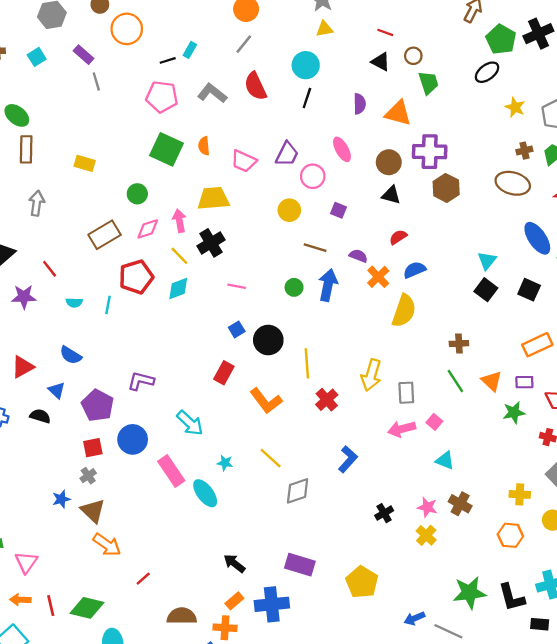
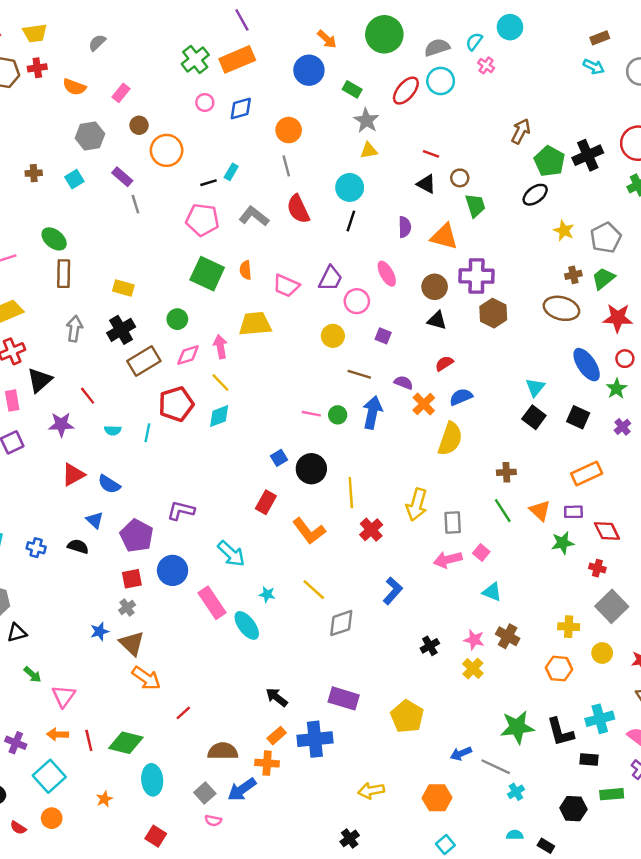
gray line: (244, 44) -> (286, 166), turned -54
black cross: (211, 243) -> (121, 330), moved
pink line: (237, 286) -> (311, 414), moved
red triangle: (23, 367) -> (73, 475), moved

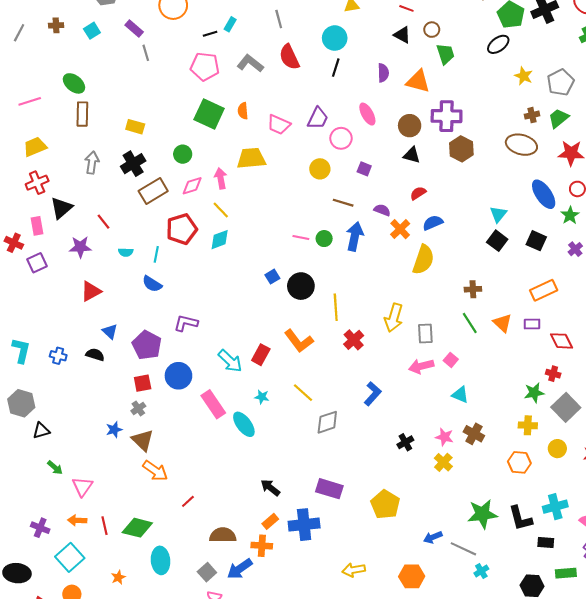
blue semicircle: (109, 484) -> (152, 284), moved
red rectangle: (266, 502) -> (261, 355), moved
green star: (563, 543) -> (534, 393), moved

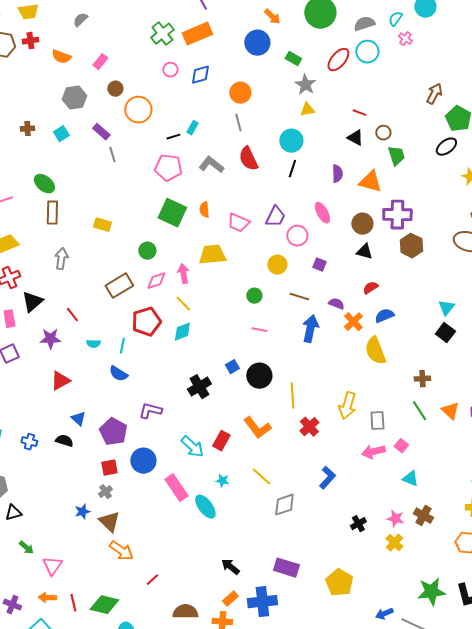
black cross: (133, 164) -> (199, 387), moved
green circle: (324, 239) -> (254, 296), moved
yellow semicircle: (423, 260) -> (375, 351), turned 140

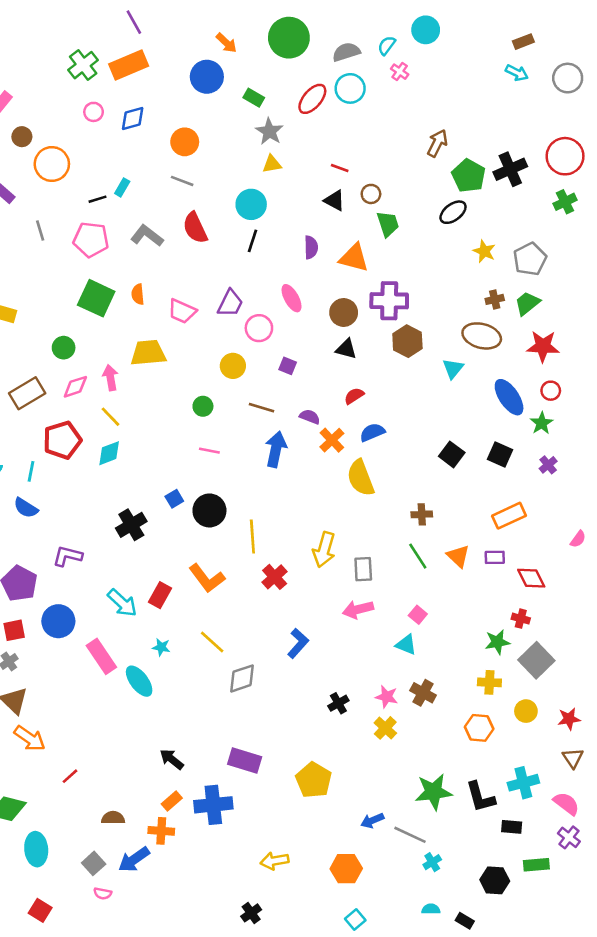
gray line: (238, 123) -> (182, 181), turned -54
gray line: (112, 155) -> (40, 230), moved
cyan triangle: (446, 308) -> (453, 368), moved
pink square: (401, 446) -> (418, 615), moved
brown semicircle: (185, 612) -> (113, 818), size x0.7

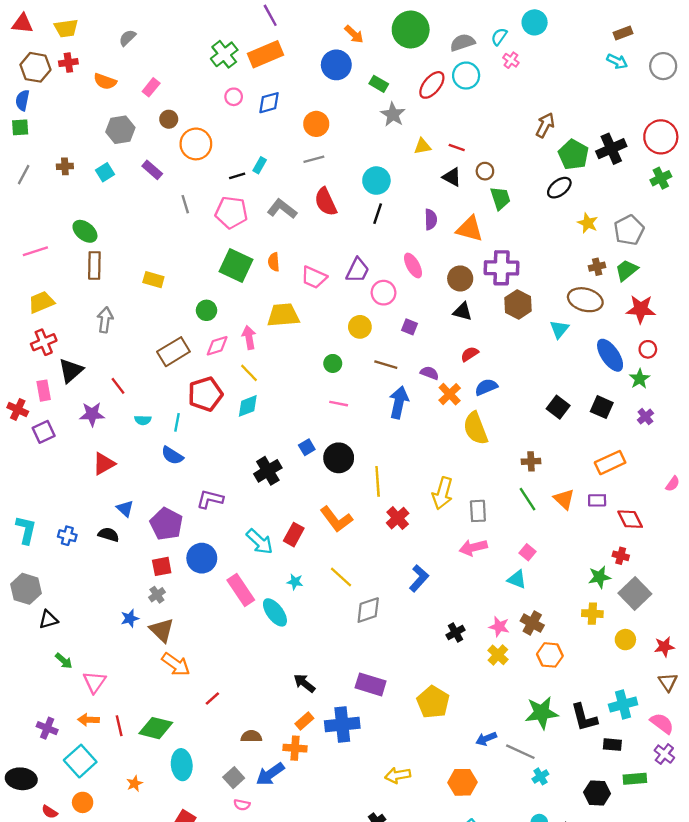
yellow triangle: (272, 164) -> (422, 146), moved
gray line: (182, 181) -> (314, 159), turned -36
orange hexagon: (479, 728) -> (550, 655), moved

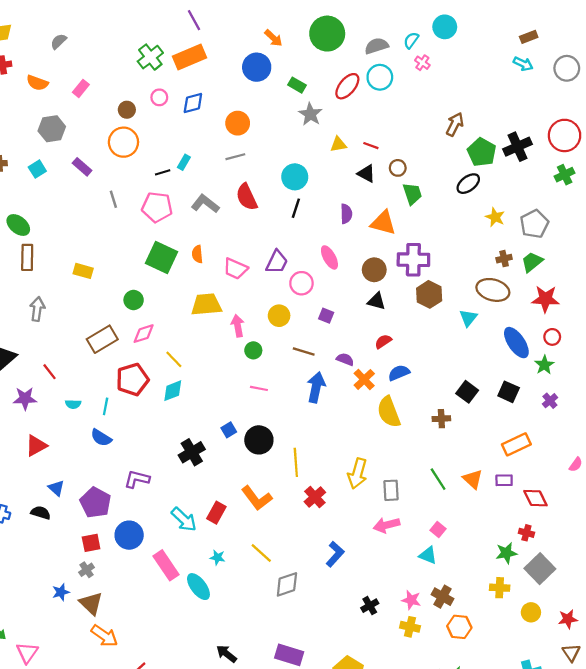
brown circle: (169, 119) -> (127, 110), moved
pink arrow: (249, 337) -> (238, 326), moved
brown cross: (531, 461) -> (441, 419), moved
yellow cross: (498, 655) -> (410, 627), turned -30

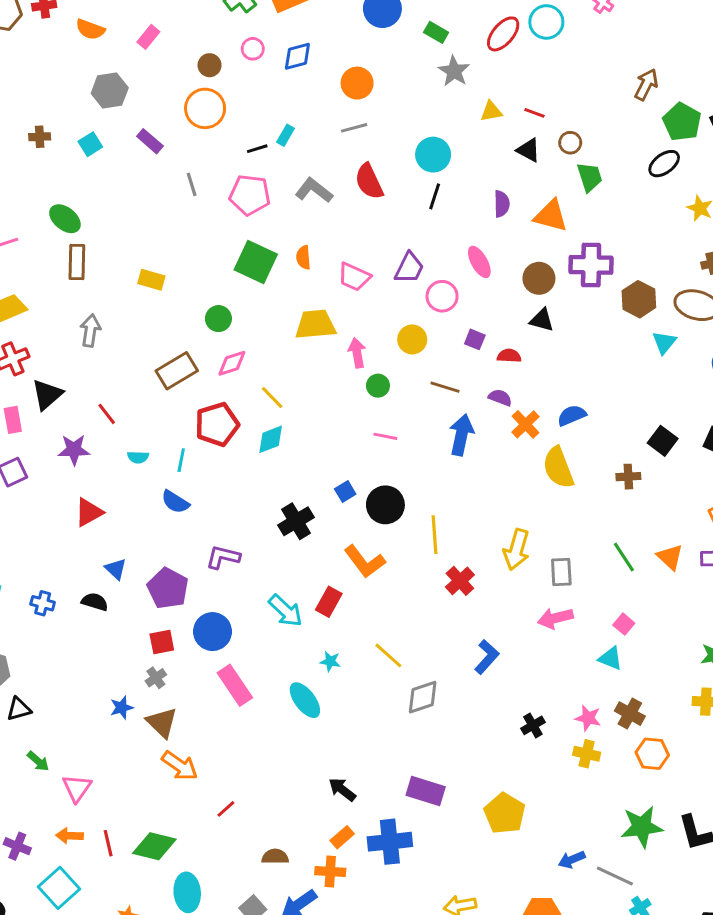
brown hexagon: (429, 294) -> (639, 299), moved
red semicircle: (383, 341) -> (509, 356), moved, turned 36
orange L-shape: (257, 498) -> (365, 562), moved
pink rectangle: (166, 565) -> (235, 685), moved

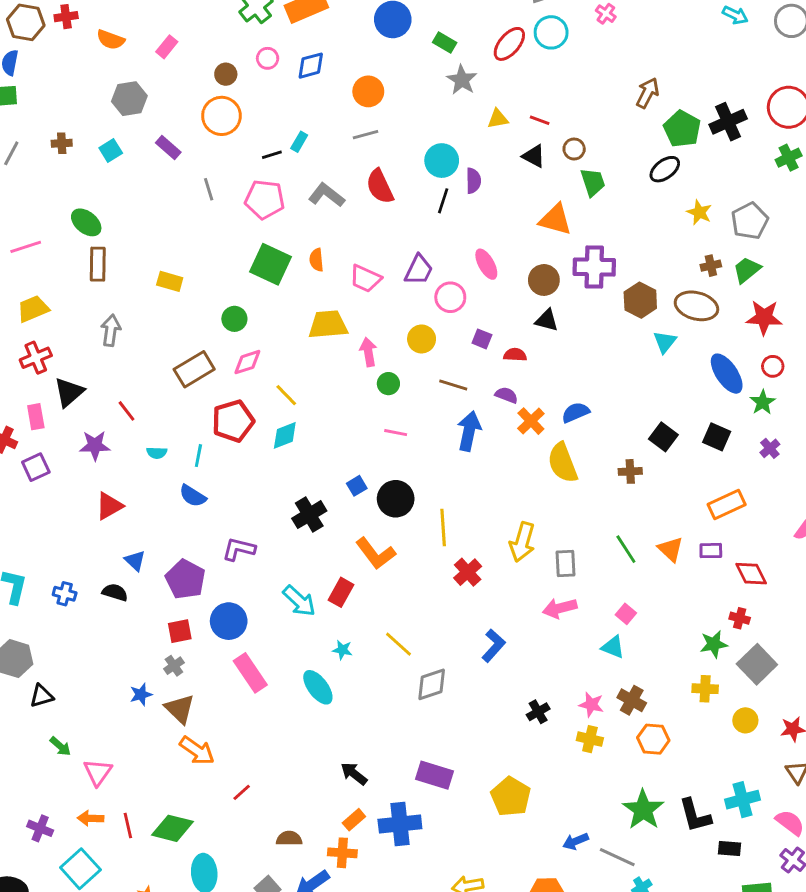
purple semicircle: (502, 204) -> (473, 181), moved
green star: (642, 827) -> (643, 810), turned -30

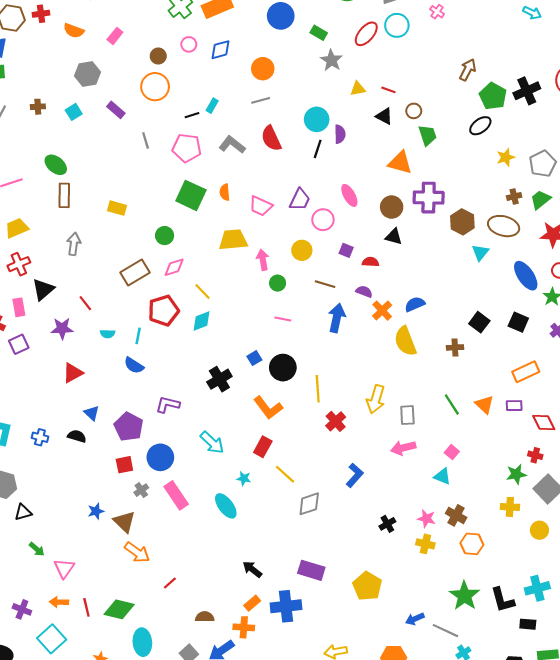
yellow star: (699, 212) -> (506, 157), turned 30
red rectangle: (341, 592) -> (263, 447), moved
gray cross: (174, 666) -> (141, 490), moved

